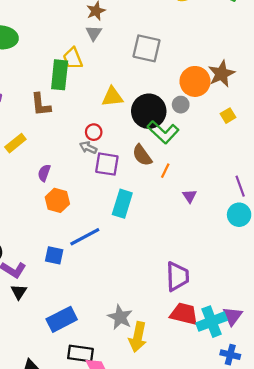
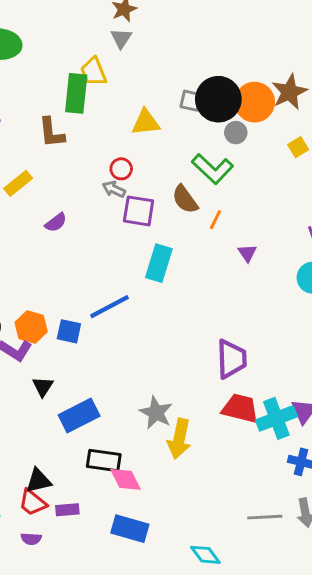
gray square: (147, 48) -> (191, 101), moved, size x0.6
black circle: (149, 111) -> (218, 99), moved
purple semicircle: (44, 173) -> (56, 223), turned -147
orange hexagon: (57, 200) -> (31, 327), moved
black triangle: (19, 292) -> (43, 386), moved

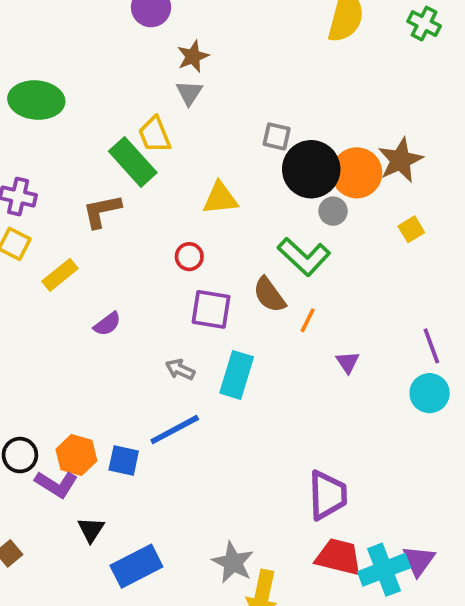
green rectangle: (76, 93) -> (133, 162), turned -48
gray square: (191, 101) -> (277, 136), moved
brown L-shape: (52, 133) -> (102, 211), turned 84
gray arrow: (114, 189) -> (180, 369), moved

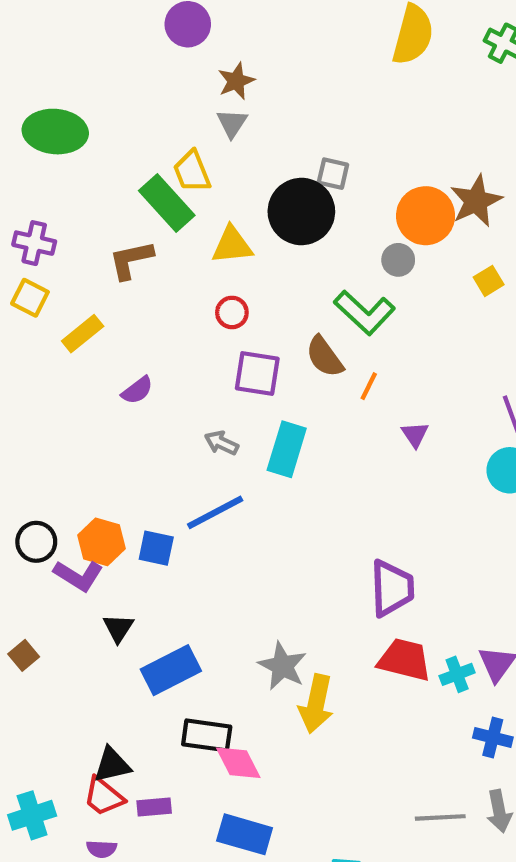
black circle: (311, 169) -> (301, 211), moved
yellow triangle: (220, 198) -> (232, 245), moved
cyan cross: (384, 570) -> (457, 674), size x0.6

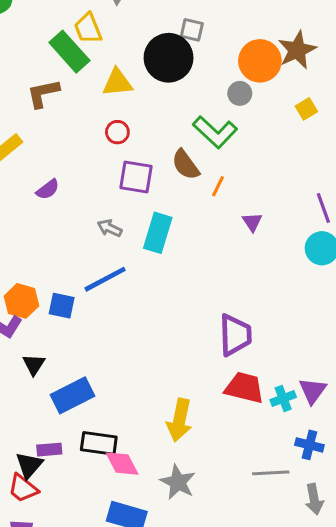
gray star: (282, 666) -> (178, 482), moved
black triangle: (112, 765) -> (29, 465), turned -36
purple rectangle: (154, 807) -> (49, 450), moved
gray line: (440, 817) -> (271, 473), moved

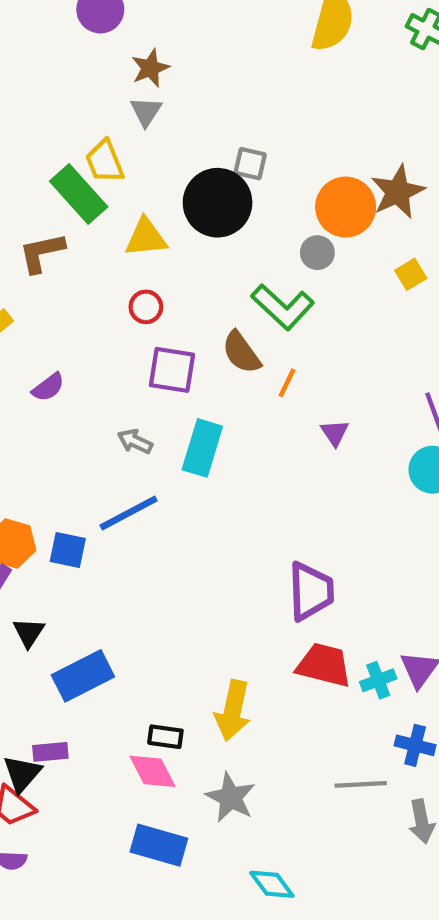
black rectangle: (99, 443) -> (165, 737), moved, size x0.7

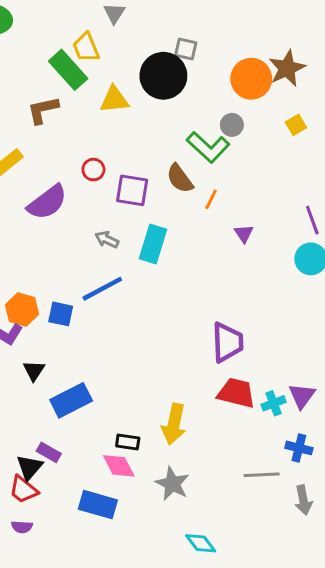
gray circle: (317, 253) -> (232, 125), moved
red circle: (146, 307) -> (93, 170), moved
purple semicircle: (48, 387) -> (47, 202), size x1.8
purple rectangle: (50, 752) -> (49, 452), turned 35
blue rectangle: (159, 845) -> (98, 505), moved

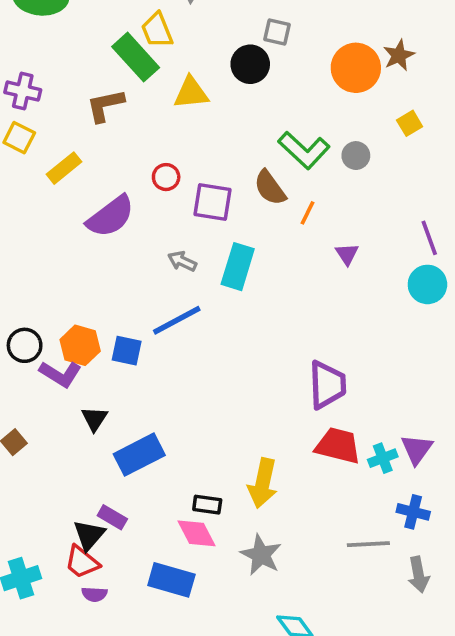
brown star: (287, 68) -> (399, 55), size x0.7
black circle: (163, 76) -> (250, 64), size x0.7
gray circle: (232, 125) -> (356, 156), moved
purple semicircle: (22, 527) -> (94, 594), moved

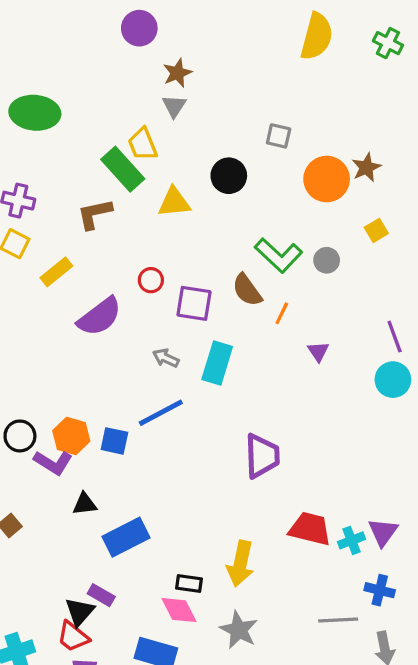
gray square: (277, 32) -> (279, 136), moved
purple trapezoid: (327, 385) -> (262, 456), moved
black triangle: (94, 419) -> (85, 504), turned 50

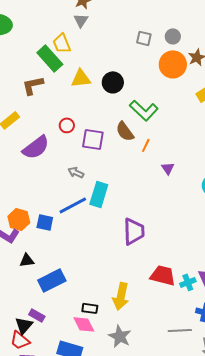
black circle: (229, 176) -> (113, 82), moved
gray circle: (327, 260) -> (173, 36), moved
cyan rectangle: (217, 363) -> (99, 194), moved

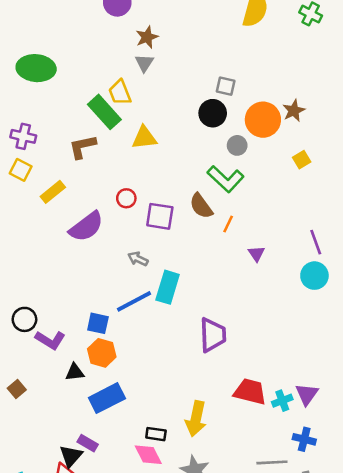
gray circle: (173, 36) -> (237, 145), moved
black circle: (113, 82) -> (213, 113), moved
orange hexagon: (19, 219) -> (102, 353), moved

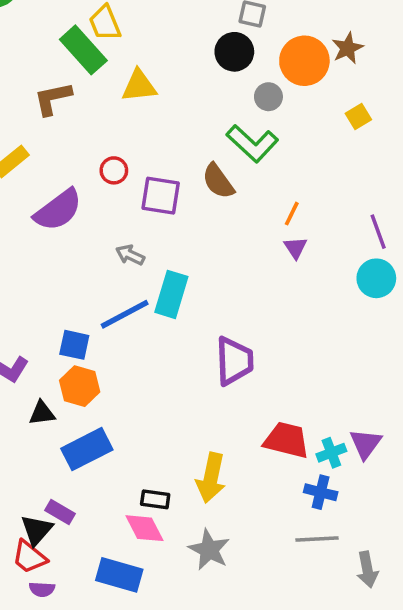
orange line: (228, 224) -> (292, 214), moved
blue cross: (304, 439) -> (321, 492), moved

